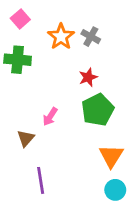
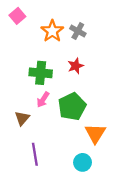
green cross: (18, 60) -> (41, 73), moved
green pentagon: (98, 110) -> (72, 107), moved
cyan circle: (115, 190) -> (83, 162), moved

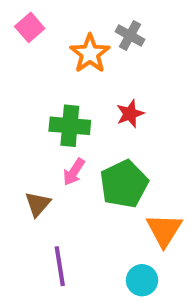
gray cross: (78, 31) -> (130, 35), moved

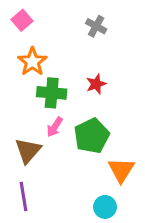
orange star: (90, 54) -> (32, 62), moved
brown triangle: (38, 204) -> (28, 151), size x1.4
purple line: (60, 266) -> (24, 197), moved

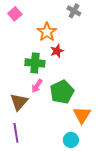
gray cross: (96, 26) -> (74, 11), moved
orange star: (32, 62) -> (47, 32), moved
red star: (96, 84) -> (57, 51), moved

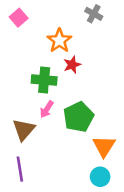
cyan circle: (71, 140) -> (100, 177), moved

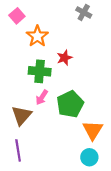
orange star: (59, 41) -> (37, 36), moved

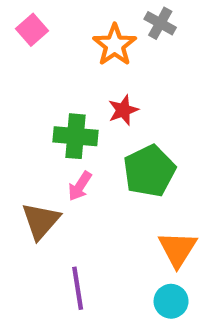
orange star: (37, 36) -> (115, 45), moved
green pentagon: (70, 104) -> (149, 171), moved
purple line: (18, 150) -> (78, 288), moved

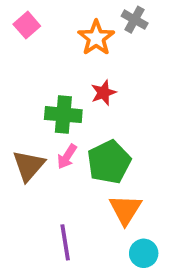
green pentagon: (149, 171) -> (109, 162), moved
brown triangle: (41, 221) -> (29, 166), moved
orange triangle: (178, 249) -> (125, 209), moved

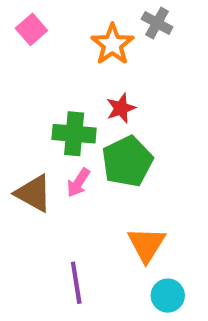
green pentagon: (109, 162) -> (127, 161), moved
brown triangle: (29, 166) -> (34, 193), turned -42

